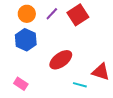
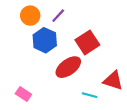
red square: (78, 15) -> (87, 42), moved
blue hexagon: (26, 40) -> (45, 40), moved

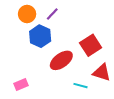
red square: (87, 42) -> (91, 45), moved
pink rectangle: (23, 94) -> (21, 85), turned -56

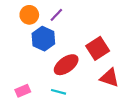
cyan line: (80, 86) -> (59, 92), moved

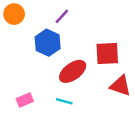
orange circle: (29, 15) -> (14, 14), moved
red square: (98, 48) -> (107, 53), turned 30

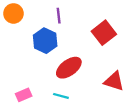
purple line: (62, 16) -> (59, 16), turned -49
red square: (107, 53) -> (104, 33), moved, turned -35

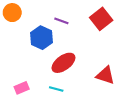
purple line: (59, 16) -> (61, 21), moved, turned -64
red square: (104, 33) -> (101, 19), moved

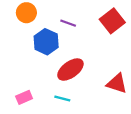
orange circle: (12, 13) -> (26, 13), moved

